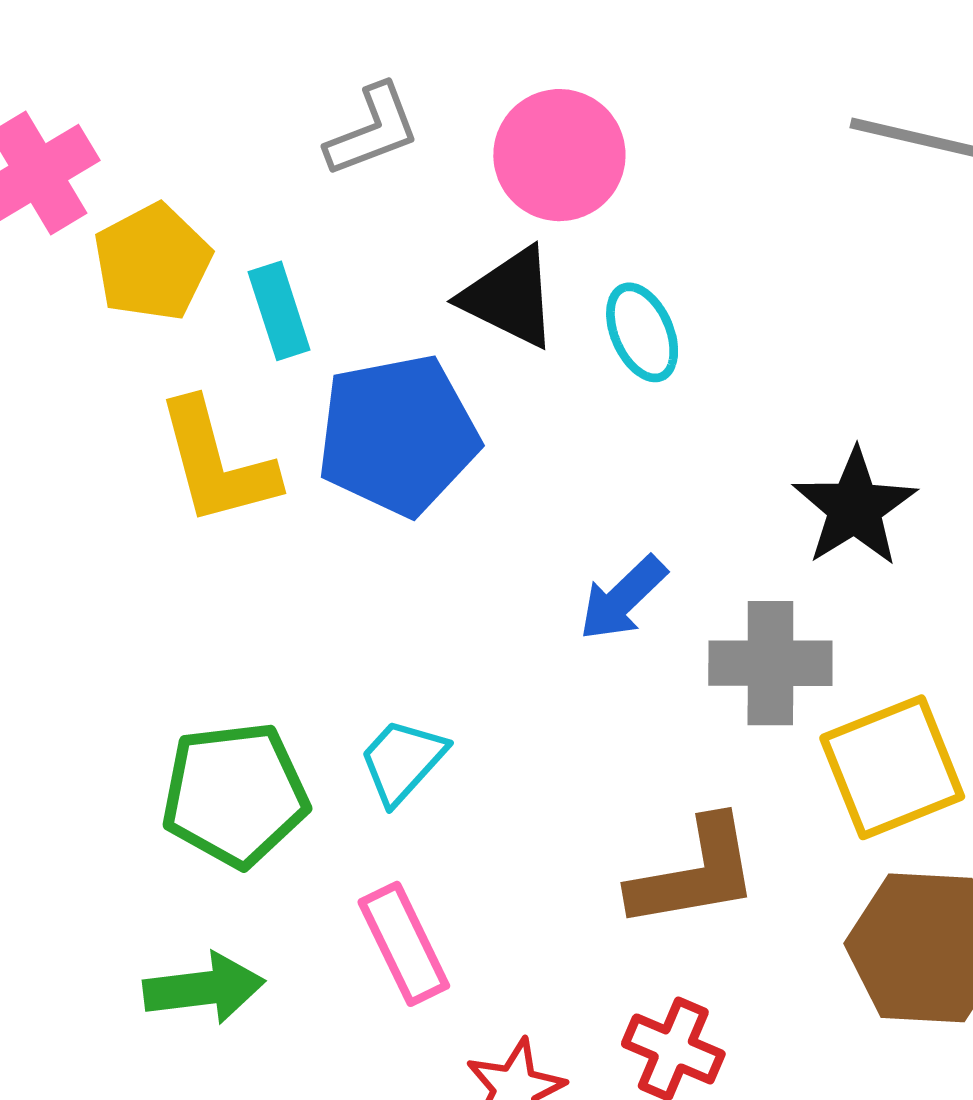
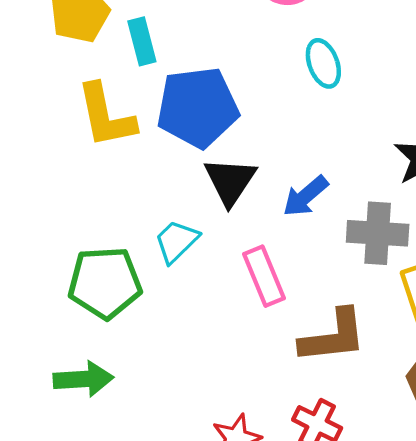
black triangle: (510, 297) -> (230, 181), moved, turned 34
cyan trapezoid: (402, 761) -> (176, 241), moved
pink rectangle: (404, 944) -> (264, 276), moved

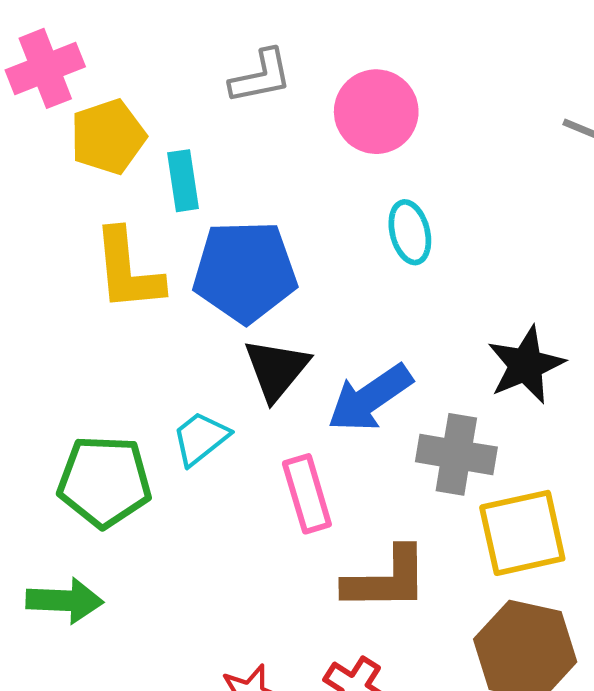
blue arrow: (305, 196) -> (370, 398), size x1.4

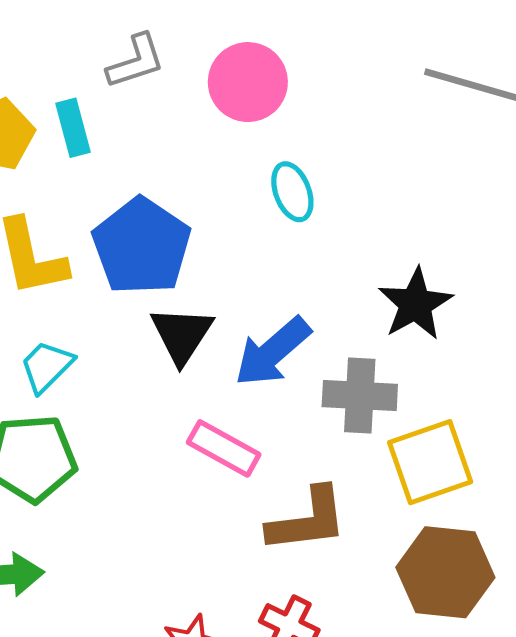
cyan rectangle: (183, 181) -> (73, 128), moved
blue pentagon: (245, 271) -> (142, 246), turned -30
cyan trapezoid: (201, 438) -> (47, 366), moved
pink rectangle: (307, 494) -> (224, 448), turned -38

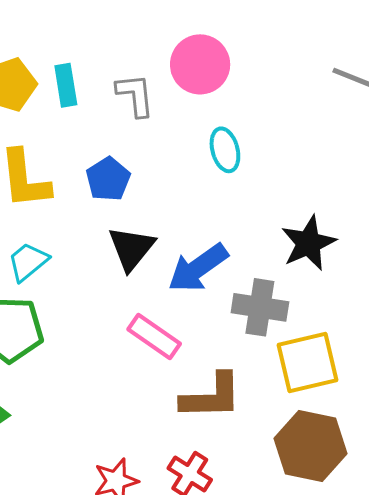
gray L-shape: (136, 61) -> (135, 95), moved, turned -84
blue pentagon: (142, 246) -> (108, 179), size x0.6

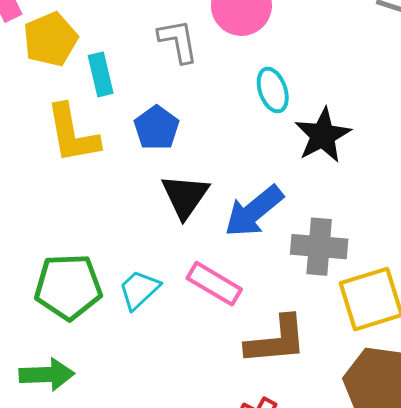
cyan rectangle: (66, 85) -> (101, 74), moved
black star: (308, 243) -> (323, 135), moved
cyan trapezoid: (28, 262) -> (139, 290), moved

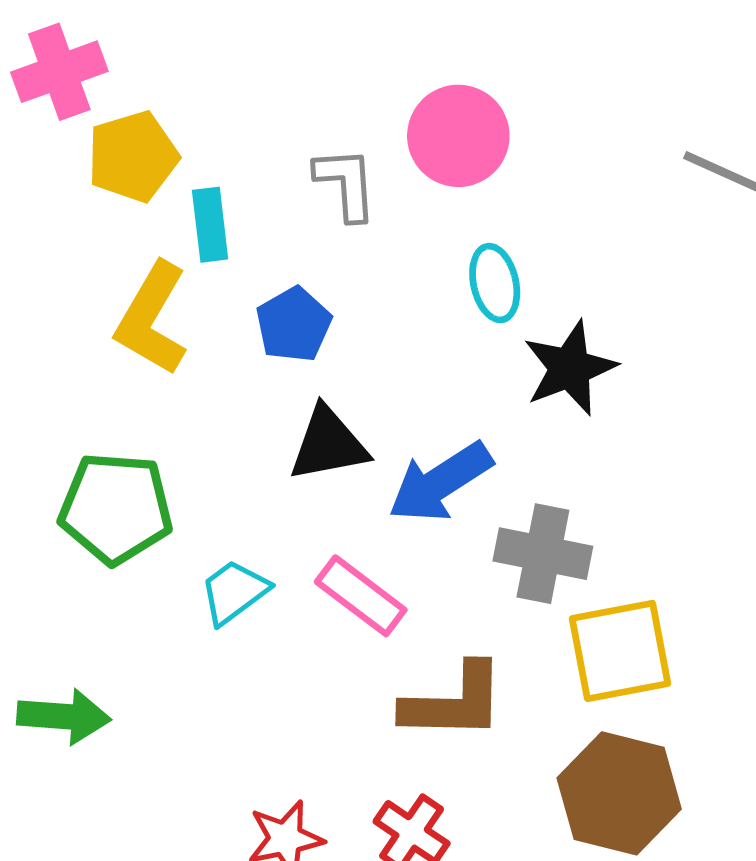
yellow L-shape: (72, 134) -> (152, 319), turned 34
black triangle: (185, 196) -> (328, 444), turned 38
green pentagon: (68, 287) -> (116, 508), moved

